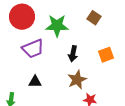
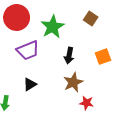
green star: (57, 26) -> (53, 27), turned -30
black triangle: (35, 82) -> (30, 84), turned -32

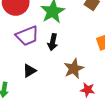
black arrow: (69, 56) -> (53, 42), moved

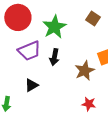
brown star: (74, 69) -> (85, 71), moved

